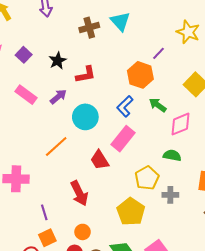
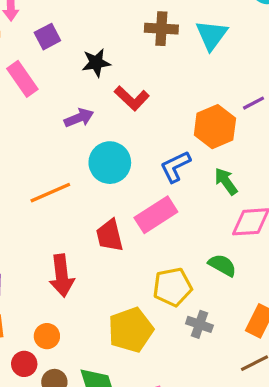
red L-shape: (86, 75) -> (132, 98), turned 35
pink rectangle: (26, 95) -> (22, 79), moved

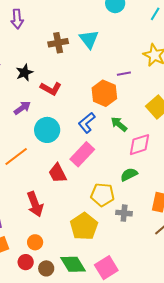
purple line: (254, 103) -> (124, 74), turned 32
green semicircle: (222, 265) -> (129, 175), turned -42
yellow pentagon: (172, 287) -> (102, 195), turned 30

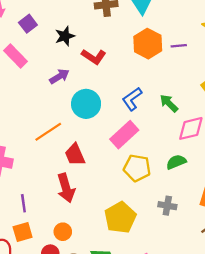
orange hexagon: (104, 93) -> (148, 44), moved
red trapezoid: (58, 173) -> (75, 155), moved
yellow pentagon: (102, 195) -> (137, 168), moved

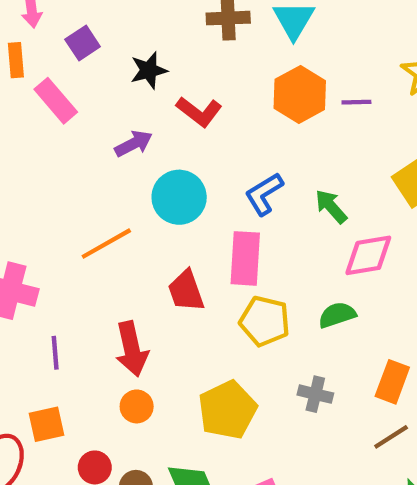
pink rectangle: (124, 135) -> (245, 258), turned -48
red trapezoid: (75, 155) -> (186, 291), moved
purple line: (23, 203) -> (55, 353), moved
orange circle: (63, 232) -> (137, 406), moved

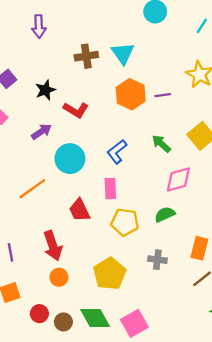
green arrow: (331, 207) -> (161, 144), moved
pink rectangle: (245, 258) -> (110, 189), size x0.7

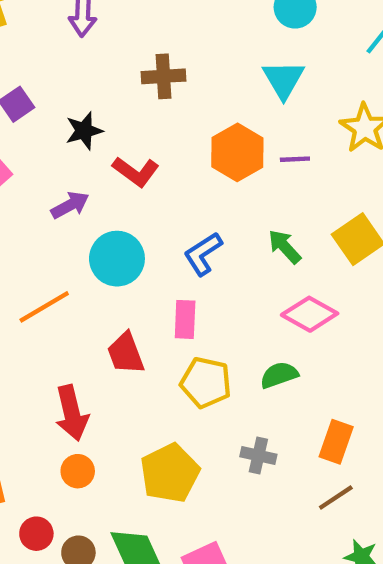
cyan triangle: (123, 53) -> (283, 79), moved
pink diamond: (178, 179) -> (310, 314), turned 40

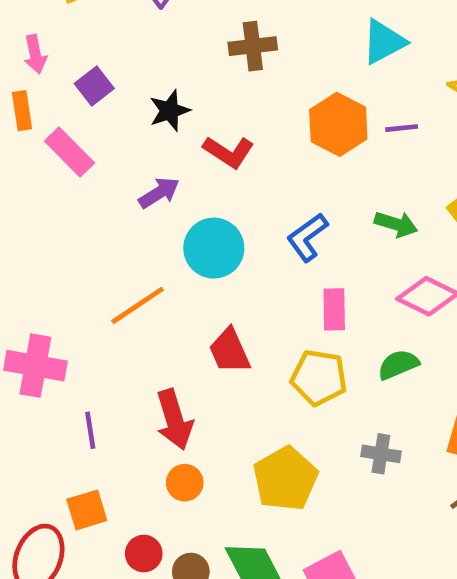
cyan triangle: (283, 79) -> (384, 42), turned 36
green arrow: (285, 247) -> (396, 224), turned 153
pink rectangle: (185, 319) -> (334, 309), moved

